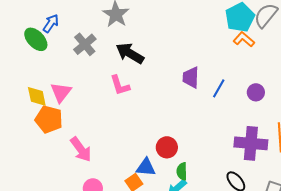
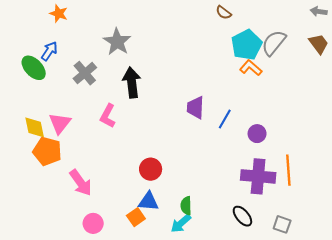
black arrow: (130, 53) -> (132, 82), turned 52
pink L-shape: (120, 85) -> (108, 116), moved, turned 45
purple circle: (256, 92) -> (257, 134), moved
red circle: (167, 147) -> (151, 169), moved

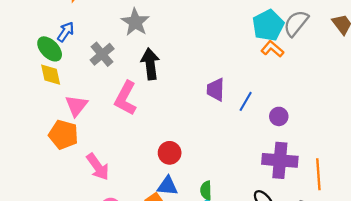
pink L-shape: (108, 116) -> (126, 98), size x1.4
yellow diamond: (35, 127) -> (51, 75), moved
orange line: (288, 170) -> (318, 174), moved

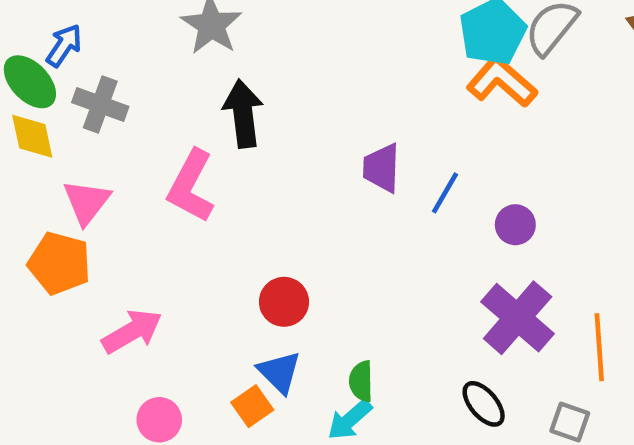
orange L-shape: (272, 49) -> (502, 82), size x1.4
gray cross: (102, 54) -> (100, 104), moved, turned -30
purple cross: (280, 160) -> (518, 318), turned 36
pink arrow: (98, 167) -> (132, 331), turned -84
blue triangle: (167, 186) -> (279, 372), turned 40

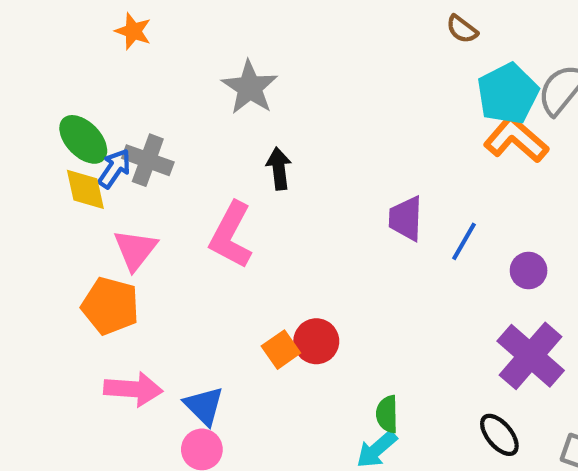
blue arrow: (64, 46) -> (114, 169), moved
black arrow: (243, 114) -> (279, 169), size x0.7
pink arrow: (132, 331) -> (133, 389), moved, turned 34
blue triangle: (279, 372) -> (204, 406), moved
orange square: (252, 406) -> (281, 350), moved

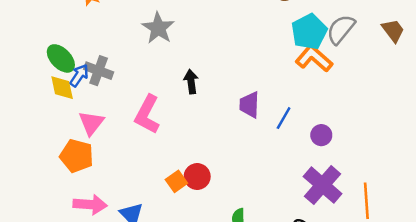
black arrow: (279, 169) -> (191, 82), moved

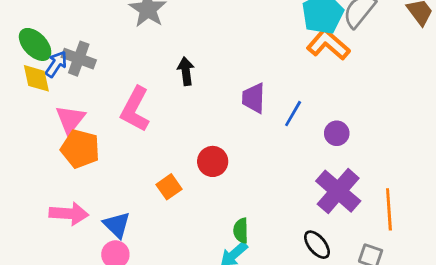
orange pentagon: (77, 156) -> (80, 149), moved
red circle: (197, 177) -> (213, 161), moved

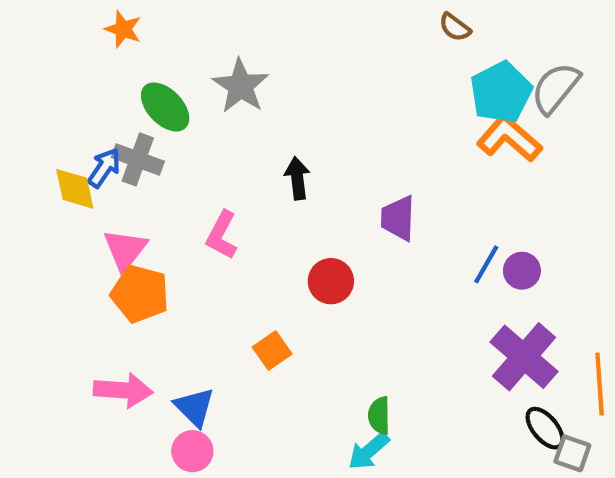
green ellipse: (35, 44) -> (165, 107), moved
pink L-shape: (135, 109) -> (222, 235), size x0.7
blue line: (293, 114) -> (486, 264), moved
red circle: (213, 161) -> (331, 281), moved
black ellipse: (317, 245) -> (545, 428), moved

